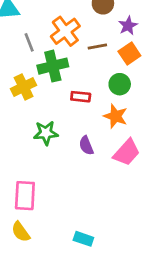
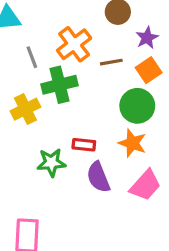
green circle: (120, 84) -> (137, 106), size x1.4
red rectangle: (81, 97) -> (84, 145), moved
purple semicircle: (86, 145) -> (98, 177), size x1.4

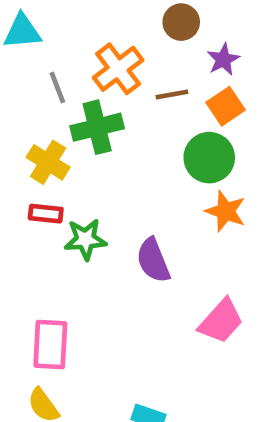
yellow cross: (25, 109) -> (48, 162), turned -32
orange star: (132, 143) -> (226, 211), moved
red rectangle: (84, 145) -> (46, 214), moved
pink trapezoid: (145, 185) -> (221, 321), moved

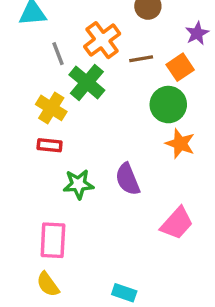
purple star: (223, 59) -> (197, 33), moved
green cross: (97, 127) -> (87, 82), turned -36
green star: (85, 239) -> (78, 184), moved

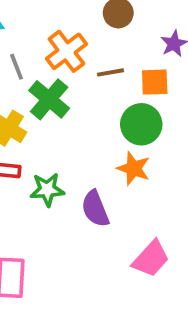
orange square: (180, 67) -> (155, 82), turned 32
orange star: (180, 144) -> (134, 168), moved
green star: (78, 184) -> (47, 190), moved

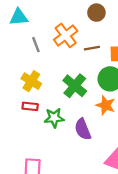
green cross: (49, 99) -> (75, 86), moved

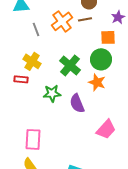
brown line: (92, 48) -> (85, 19), moved
red rectangle: (30, 106) -> (21, 79), moved

